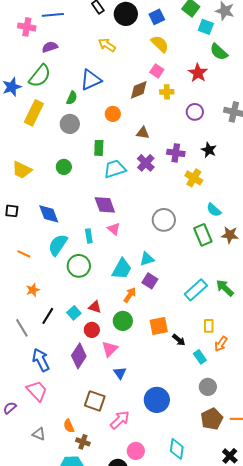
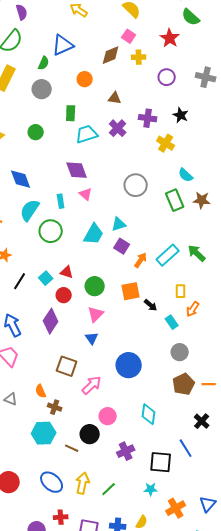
purple semicircle: (50, 47) -> (22, 12), turned 91
orange arrow: (130, 295) -> (141, 260), moved
pink triangle: (110, 349) -> (96, 314), moved

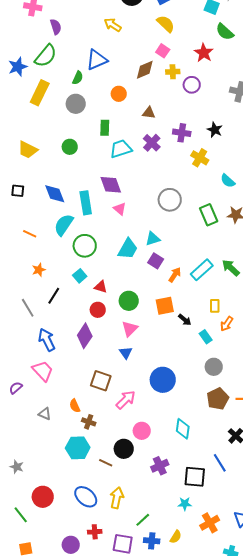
purple circle: (167, 77) -> (192, 85), moved
cyan semicircle: (186, 175) -> (228, 181), moved
cyan rectangle: (61, 201) -> (86, 203), moved, size x1.6
cyan square: (46, 278) -> (80, 276), moved
green line: (109, 489) -> (143, 520), moved

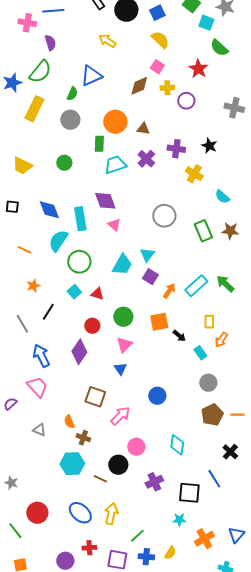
orange circle: (119, 94) -> (115, 122), moved, size x1.5
cyan triangle: (153, 239) -> (147, 255), turned -35
red triangle: (101, 287) -> (97, 294), moved
blue circle: (163, 380) -> (157, 396), size x0.7

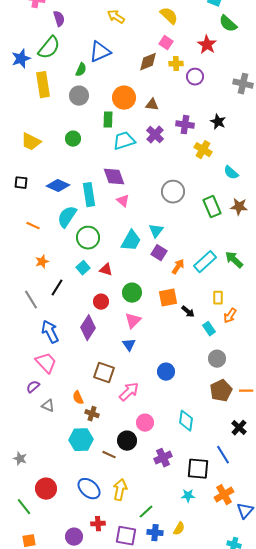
yellow rectangle: (34, 109) -> (43, 85), turned -35
blue diamond: (49, 210) -> (58, 186), turned -45
purple semicircle: (10, 404) -> (33, 387), moved
orange cross: (204, 539) -> (224, 495), moved

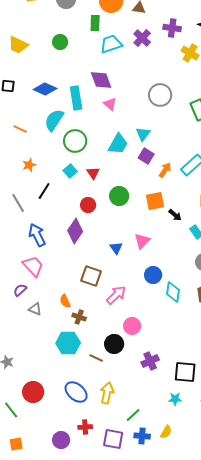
red triangle: (106, 270) -> (93, 173), turned 40
pink triangle: (133, 321) -> (142, 241), moved
cyan diamond: (186, 421) -> (173, 292), moved

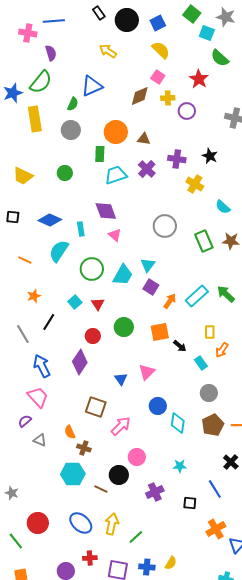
cyan rectangle: (76, 98) -> (81, 229), size x0.6
green circle: (75, 141) -> (92, 269), moved
black square: (185, 372) -> (190, 503), size x0.6
cyan star: (175, 399) -> (180, 466), moved
green line: (133, 415) -> (136, 537), moved

